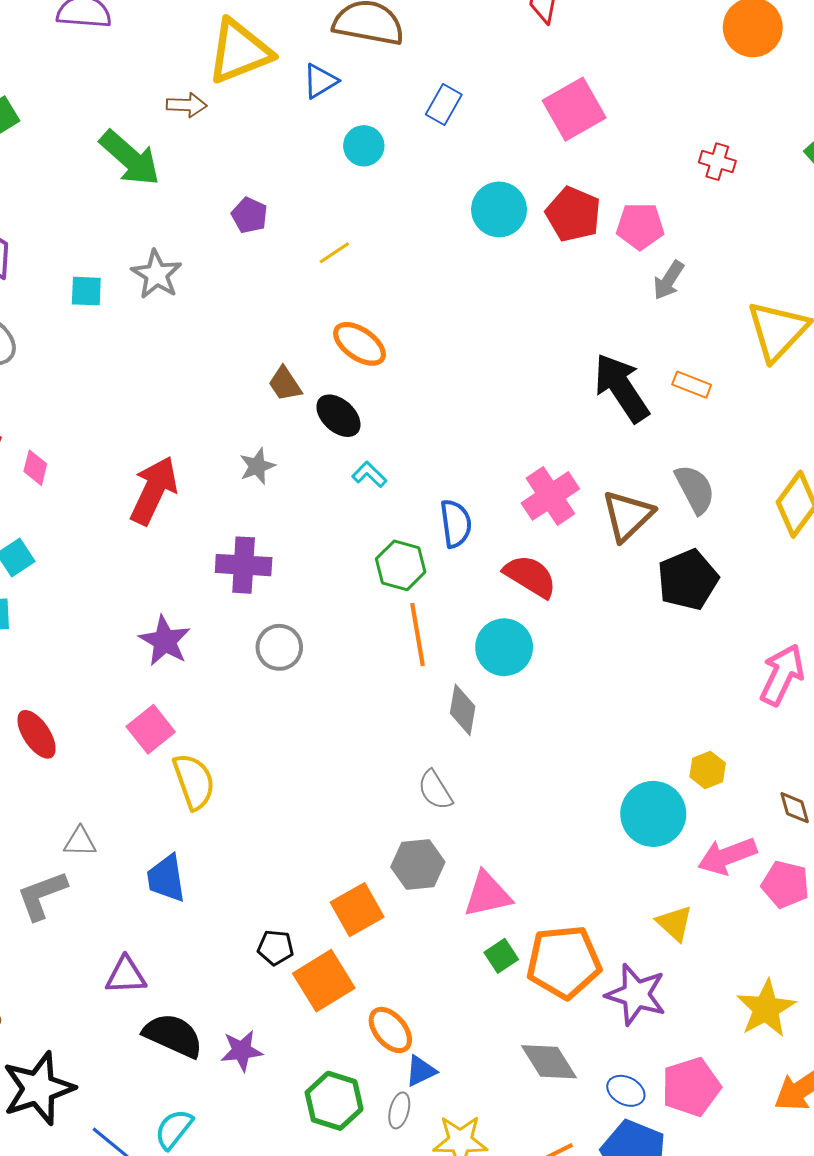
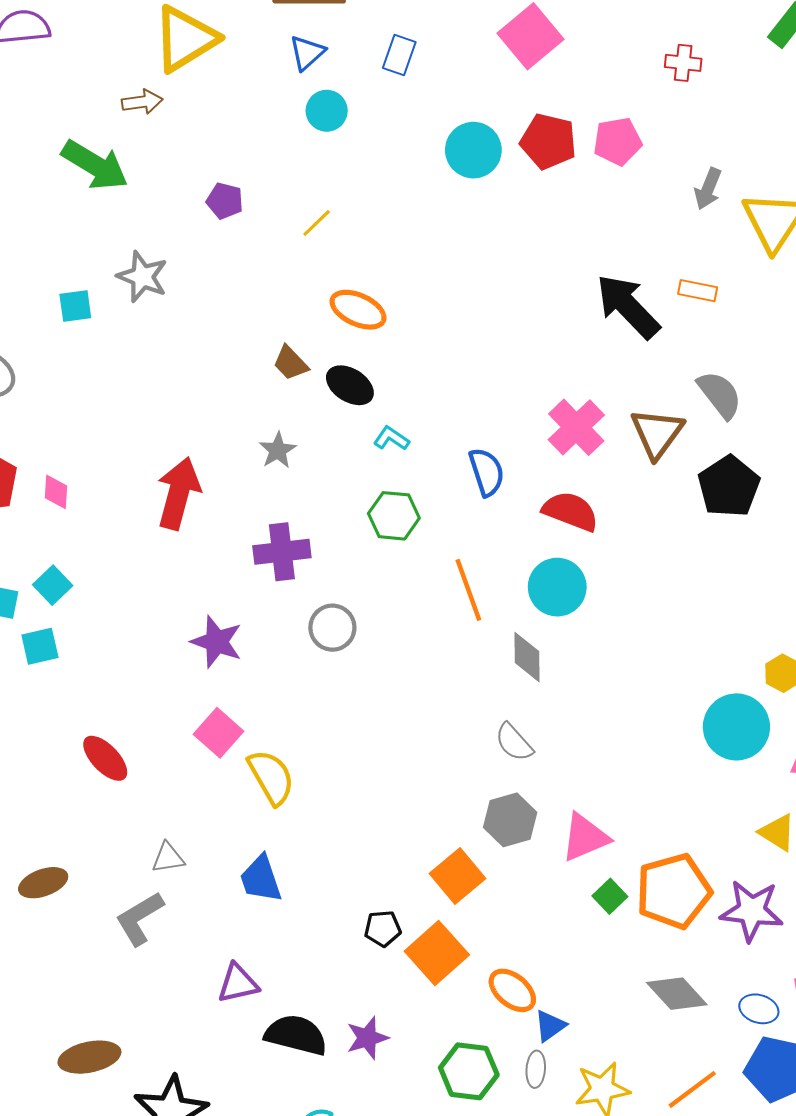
blue triangle: (320, 81) -> (307, 53), moved
gray arrow: (669, 280) -> (708, 189), moved
green hexagon: (401, 565) -> (394, 516), moved

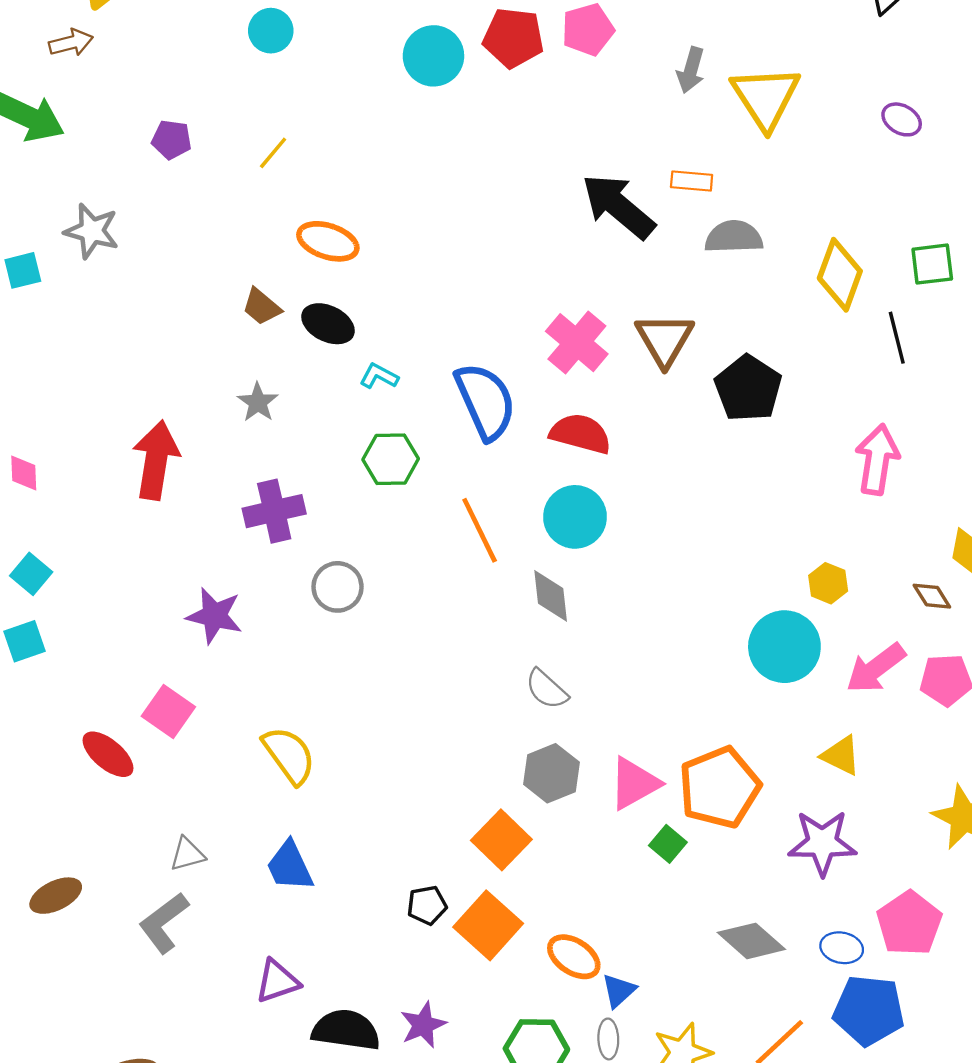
gray semicircle: (720, 395) -> (734, 237), moved, turned -48
blue semicircle: (487, 472) -> (485, 401), size x1.5
pink square: (218, 733) -> (168, 711), moved
orange pentagon: (674, 891) -> (720, 787), moved

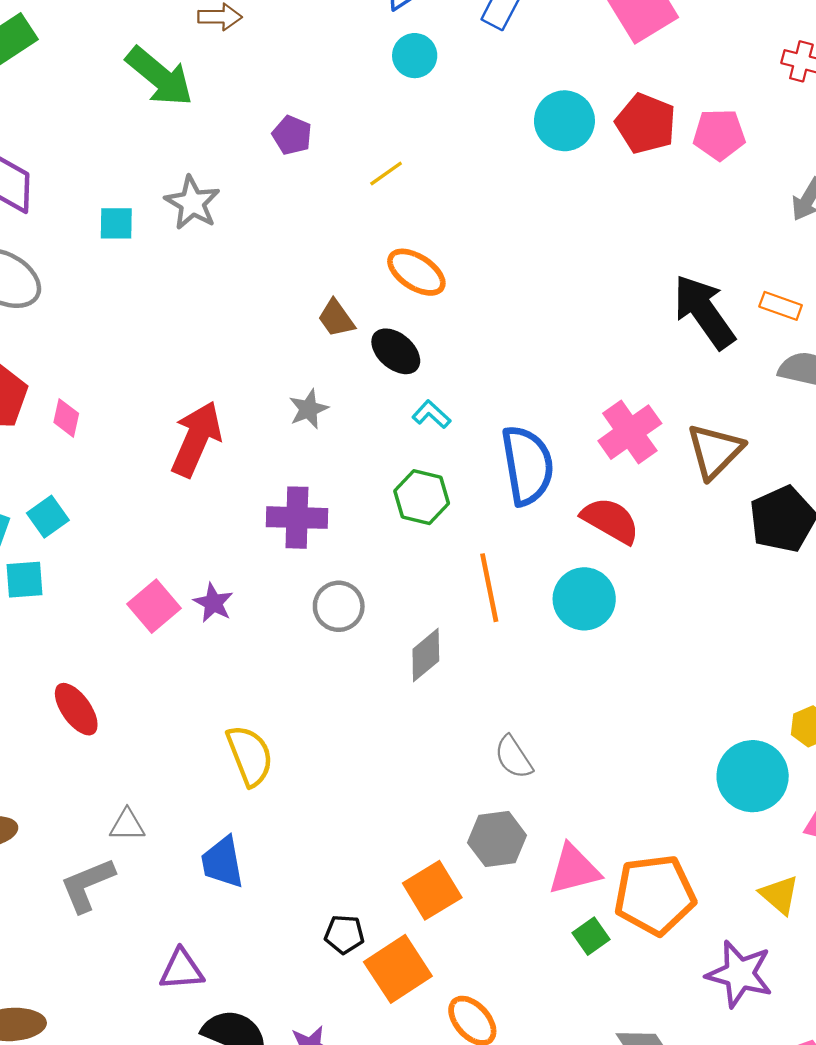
gray diamond: (551, 596) -> (426, 655), moved, turned 42
purple star: (214, 616) -> (213, 603), size x0.7
pink square: (168, 711) -> (154, 606), moved

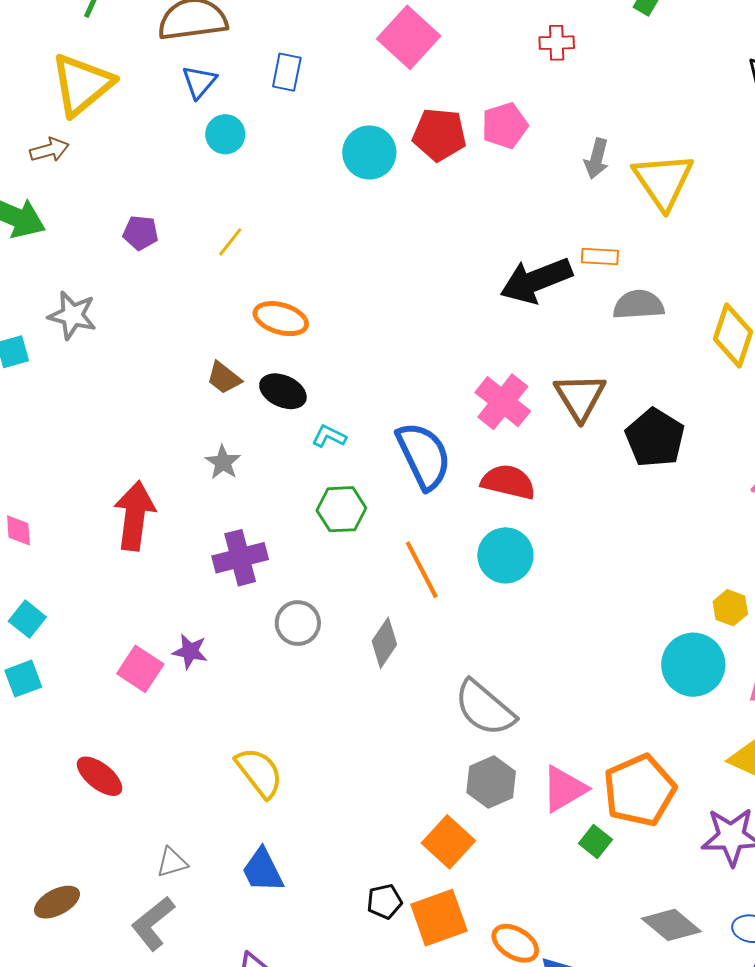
black arrow: (704, 312) -> (536, 280), turned -60
gray semicircle: (514, 757) -> (485, 708), size x1.6
orange square: (398, 969) -> (439, 918), turned 30

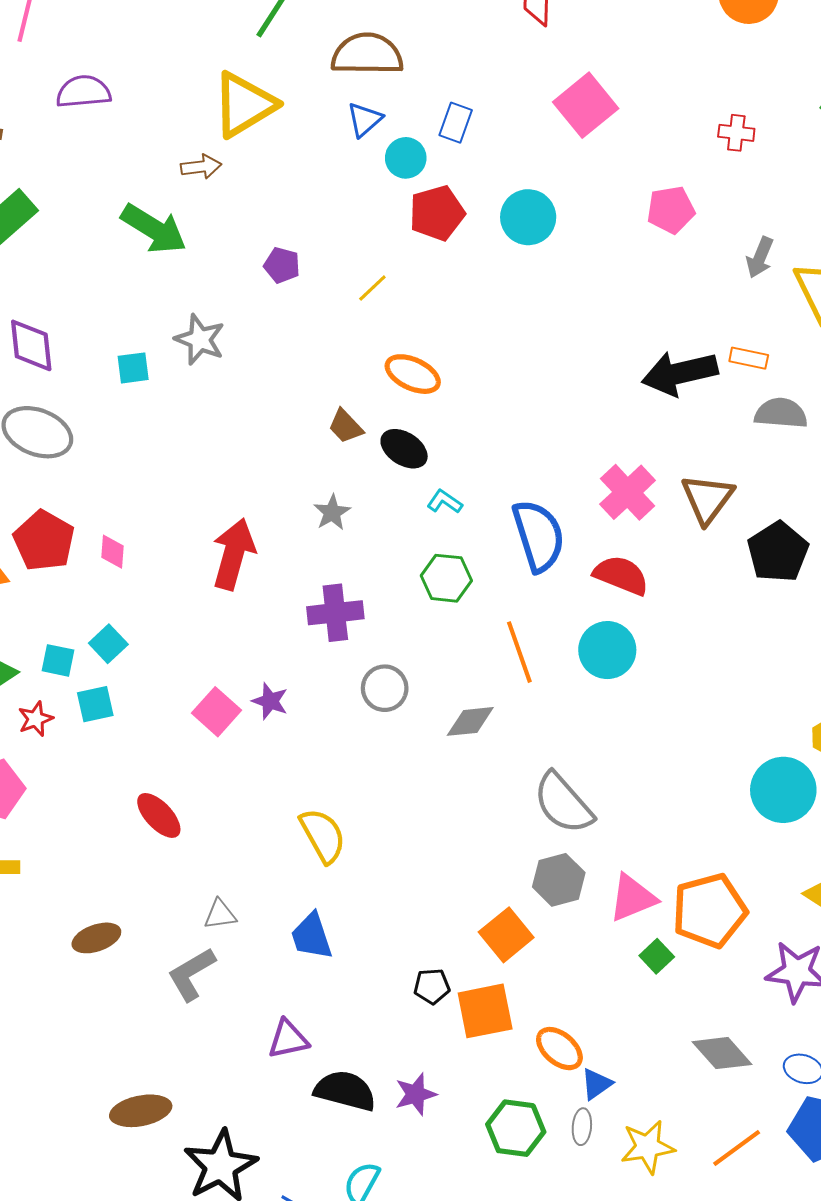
cyan circle: (225, 134) -> (406, 158), moved
red pentagon: (439, 135) -> (437, 213), moved, turned -30
gray diamond: (384, 643) -> (470, 721), turned 42

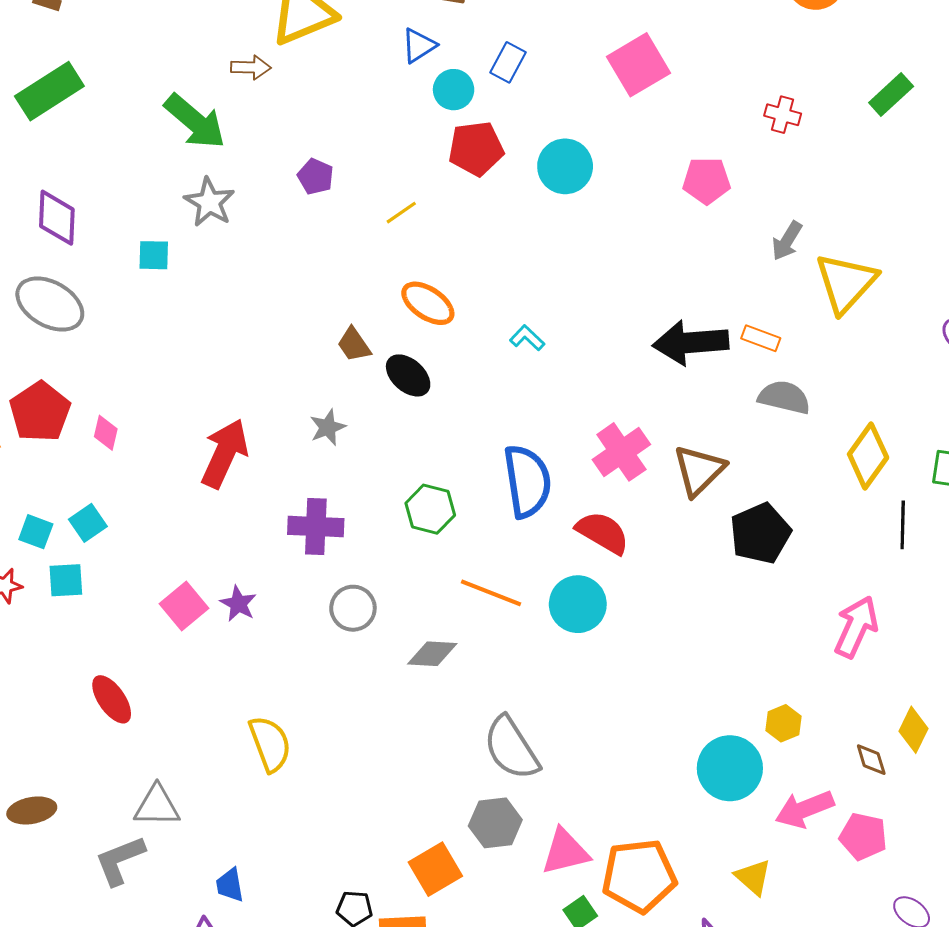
gray star: (200, 340) -> (209, 202), moved
cyan L-shape: (445, 502) -> (527, 338), moved
orange line: (519, 652) -> (491, 593), turned -58
gray triangle: (220, 914) -> (157, 806), size x1.4
blue trapezoid: (312, 936) -> (230, 885), moved, size x0.7

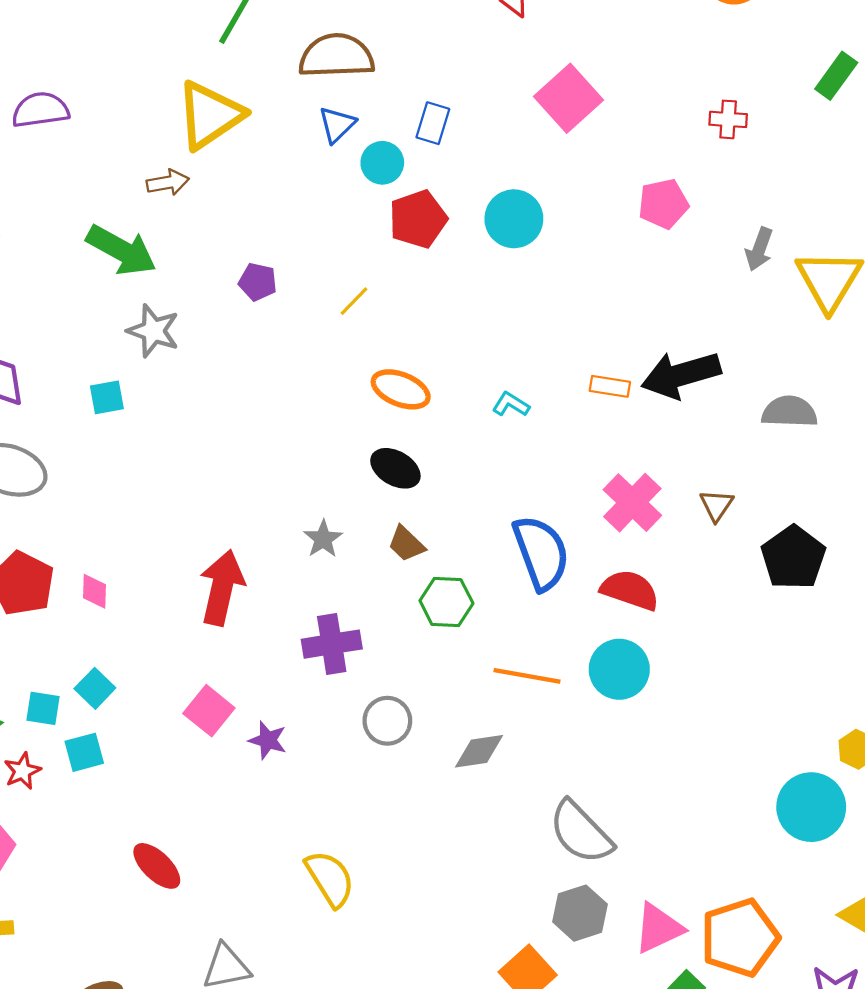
orange rectangle: (761, 338) -> (610, 386), moved
brown trapezoid: (354, 345) -> (406, 544), moved
brown triangle: (699, 470) -> (717, 505), size x0.6
pink square: (184, 606) -> (209, 711), moved

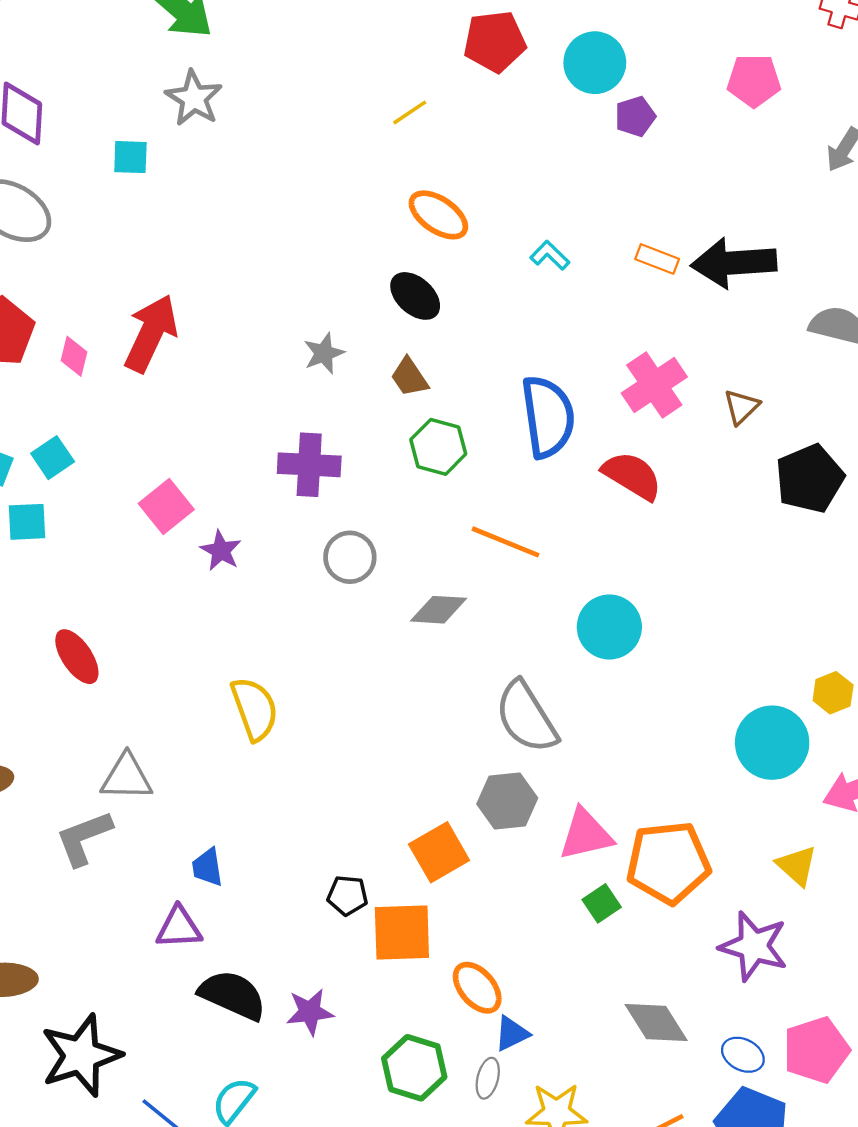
purple pentagon: (258, 282) -> (635, 116), moved, turned 30
red arrow: (222, 588) -> (151, 333), moved
cyan circle: (619, 669) -> (609, 627), moved

